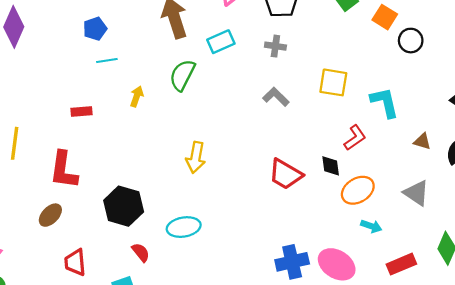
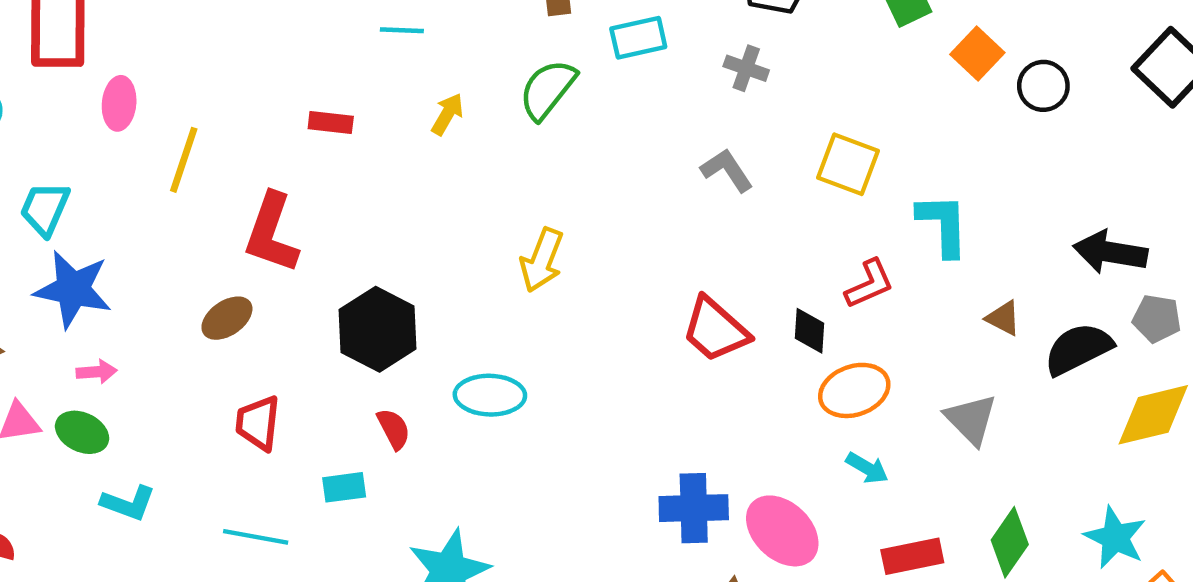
black circle: (411, 41) -> (1043, 86), moved

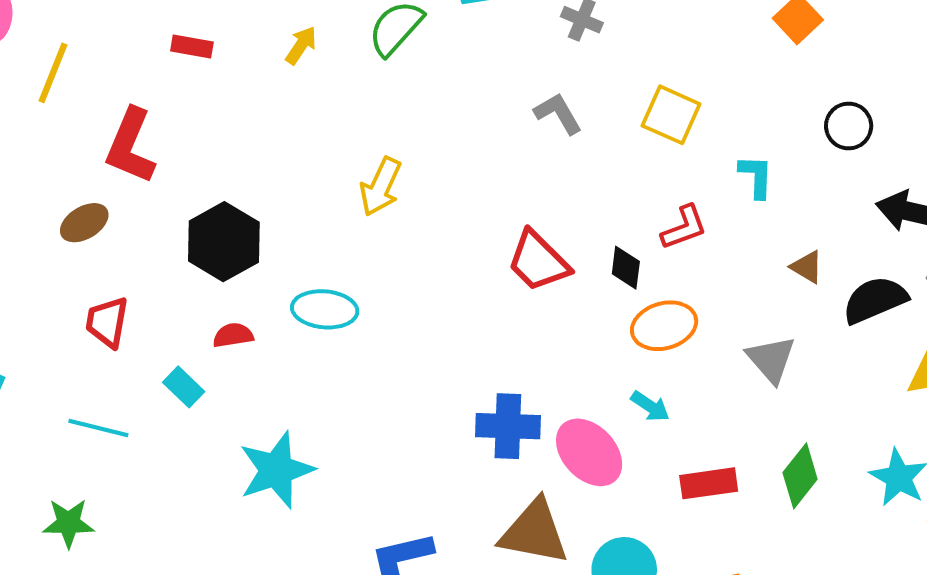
black circle: (1043, 86) -> (849, 126), moved
cyan L-shape: (943, 225) -> (756, 176), size x0.7
red semicircle: (394, 429) -> (233, 335), turned -75
cyan arrow: (867, 468) -> (650, 406), moved
cyan rectangle: (344, 487) -> (184, 387), turned 48

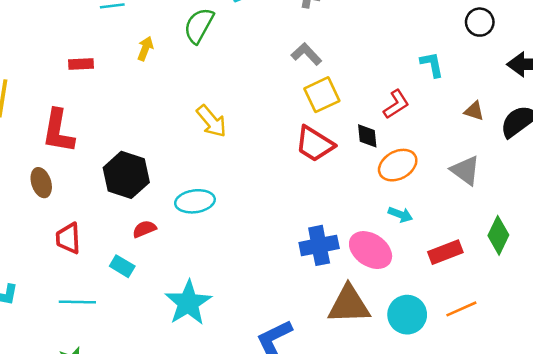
yellow square: (671, 115) -> (322, 95), moved, turned -36
yellow arrow: (381, 187) -> (211, 121), turned -52
brown ellipse: (84, 223) -> (41, 183), turned -64

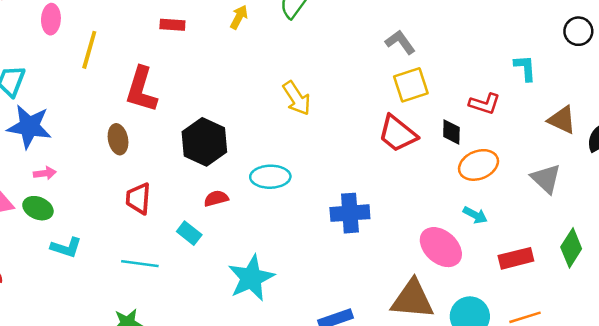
red L-shape: (396, 104) -> (484, 104), turned 44
brown triangle: (474, 111) -> (562, 120), size x1.4
blue cross: (319, 245) -> (350, 213), moved

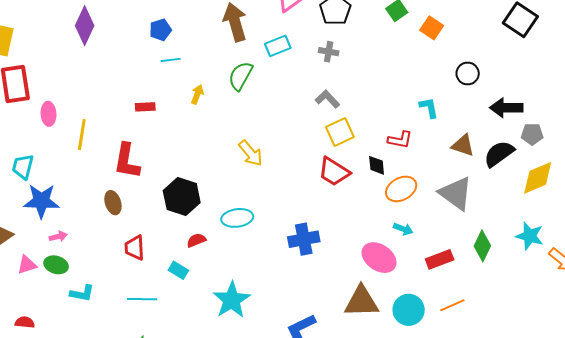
gray triangle: (546, 179) -> (456, 193), size x1.4

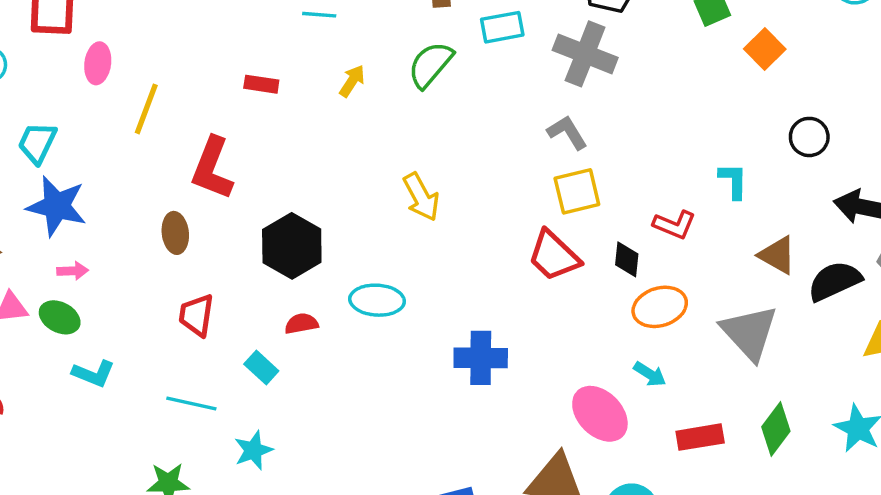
gray cross: (329, 52) -> (585, 54), size x1.8
cyan star: (232, 300) -> (253, 450), moved, size x0.6

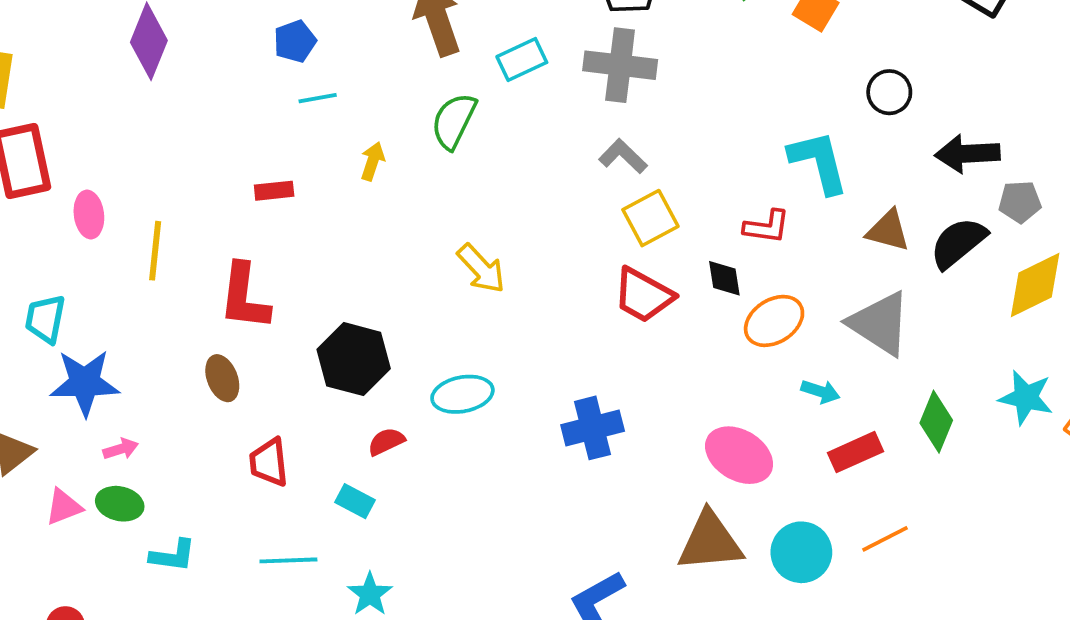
cyan L-shape: (733, 181) -> (819, 162), size x1.6
cyan arrow: (650, 374) -> (820, 391), moved

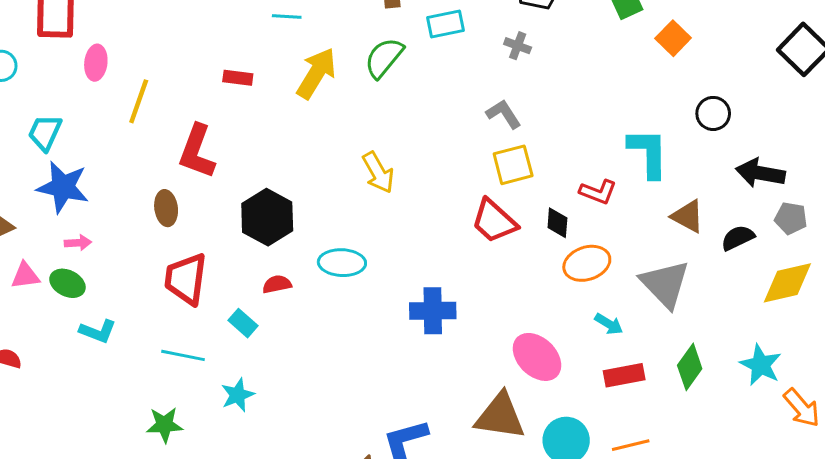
gray cross: (620, 65) -> (518, 46), size x0.5
yellow arrow: (373, 161) -> (316, 73), size x1.8
black semicircle: (958, 243) -> (738, 238), size x0.7
red trapezoid: (269, 462) -> (186, 279), size x1.4

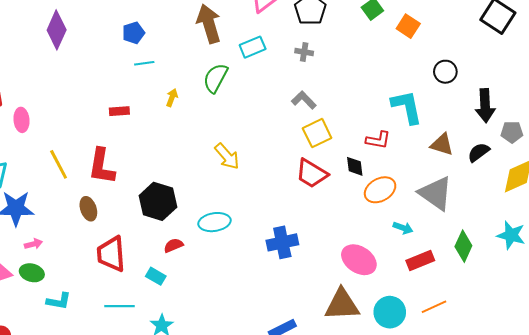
yellow arrow: (316, 73) -> (172, 98), size x0.5
yellow line: (139, 101) -> (59, 164), moved, turned -36
black arrow: (760, 173) -> (485, 106), turned -92

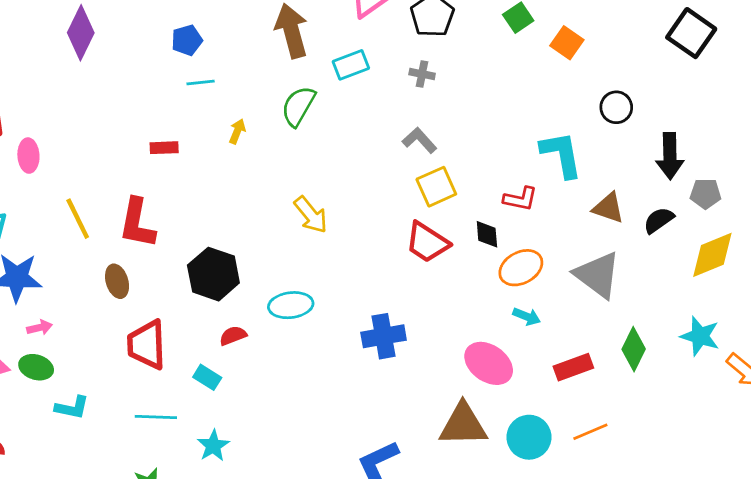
cyan arrow: (403, 228) -> (527, 316), moved

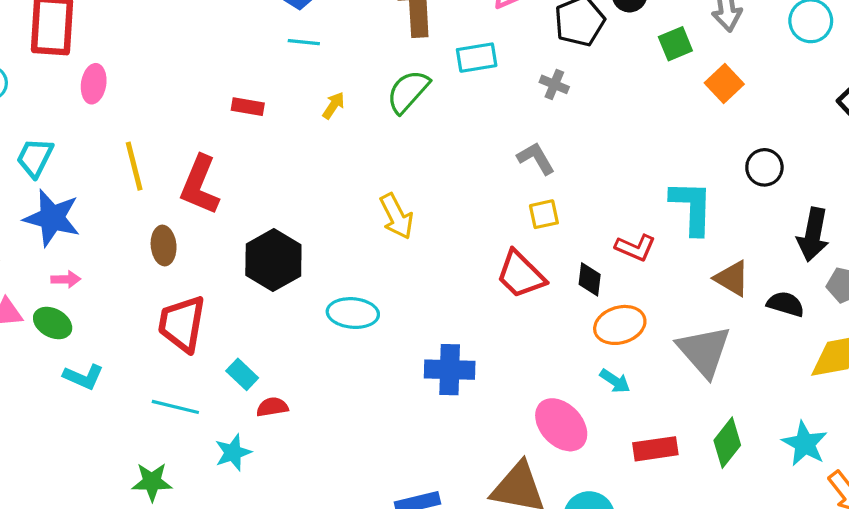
yellow square: (436, 187) -> (544, 214), size x0.7
black semicircle: (659, 220) -> (786, 304), turned 40
red semicircle: (233, 336) -> (272, 407), moved

